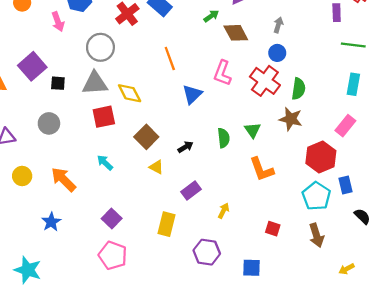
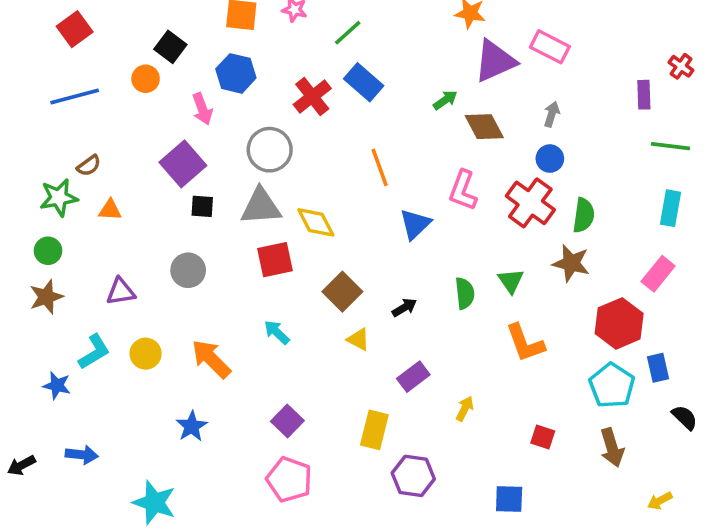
purple square: (32, 66) -> (183, 164), moved
purple hexagon: (207, 252) -> (413, 476), moved

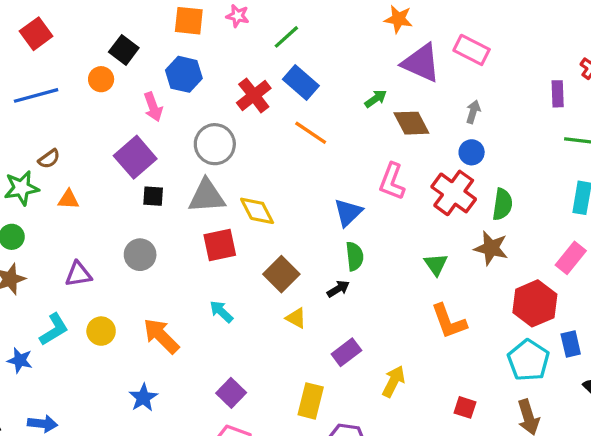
purple triangle: (495, 61) -> (421, 63), turned 48
orange line: (380, 167) -> (311, 133), moved, turned -36
green semicircle: (465, 293) -> (355, 256), moved
yellow arrow: (465, 409) -> (394, 381), size x1.4

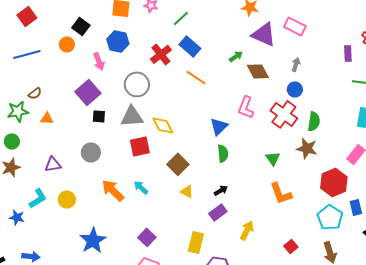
black arrow: (338, 289) -> (221, 190), moved
orange arrow: (161, 336) -> (113, 190), moved
blue star: (143, 398) -> (93, 240), size x1.5
red square: (465, 407) -> (291, 246), turned 32

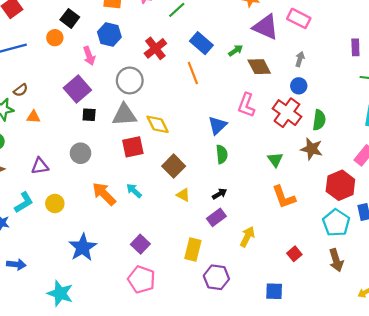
blue rectangle: (190, 46) -> (201, 43), moved
orange line: (196, 77) -> (193, 73), turned 35

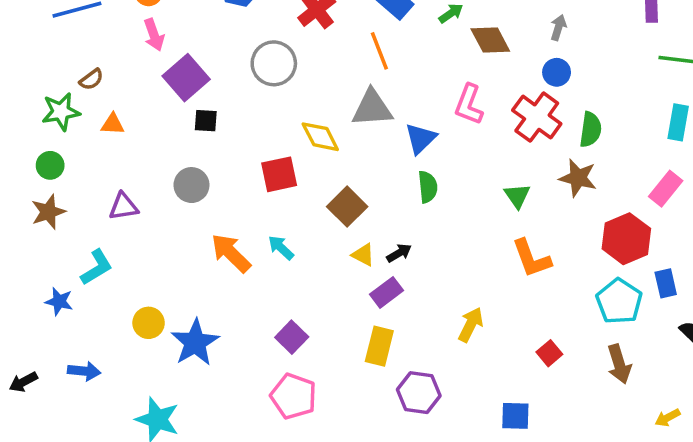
pink arrow: (89, 56) -> (154, 35), moved
gray triangle: (124, 115) -> (372, 108), moved
black arrow: (220, 194) -> (399, 253), moved
yellow circle: (55, 203) -> (149, 323), moved
purple rectangle: (216, 217) -> (387, 292), moved

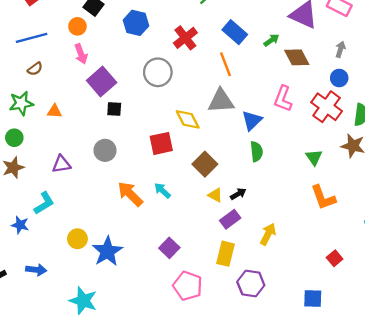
brown semicircle: (91, 79) -> (35, 69), moved
yellow arrow: (471, 325) -> (268, 234), moved
pink pentagon: (293, 396) -> (188, 286), moved

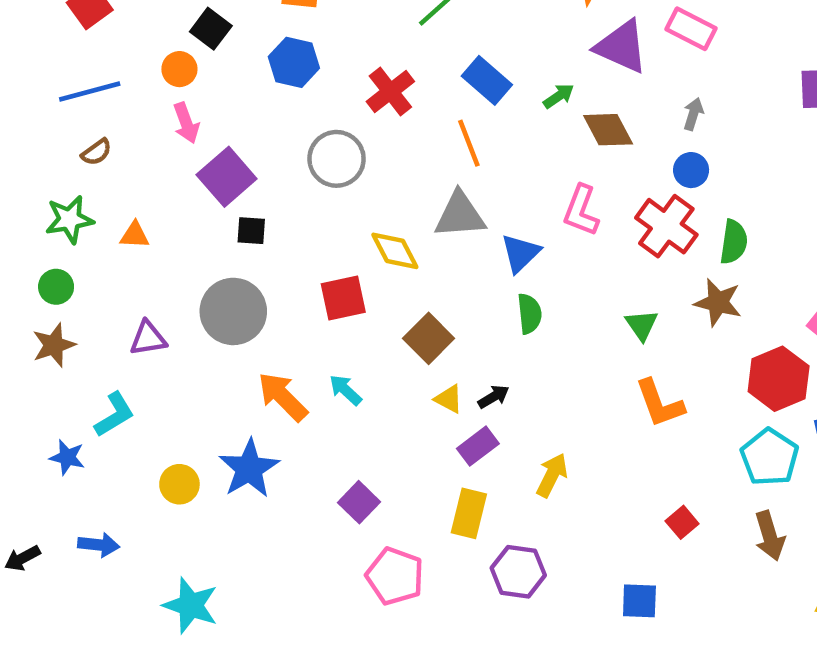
gray circle: (105, 150) -> (233, 311), size x1.5
blue star: (107, 251) -> (249, 469), moved

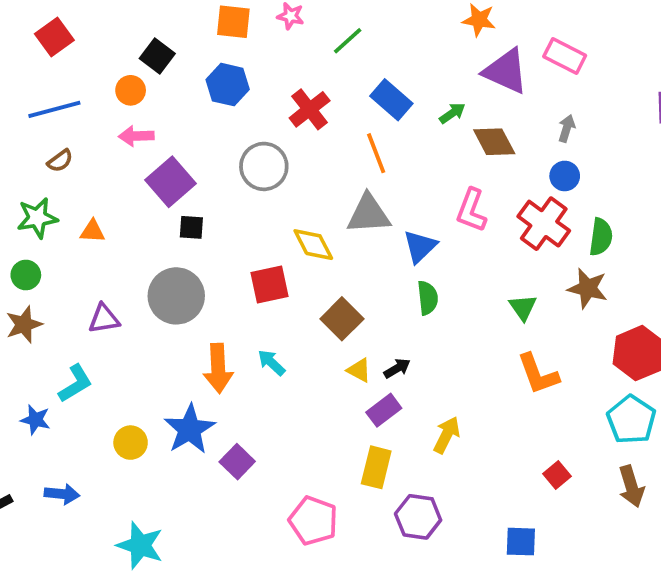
pink arrow: (186, 123) -> (136, 136), turned 108
orange arrow: (283, 397) -> (218, 368), turned -138
purple square: (359, 502) -> (237, 462), moved

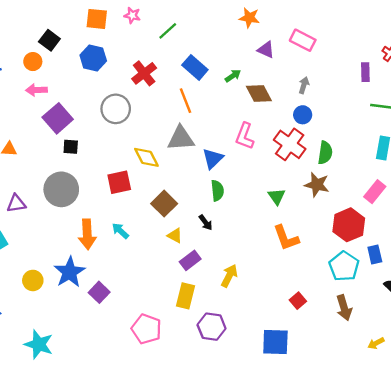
purple triangle: (506, 71) -> (266, 50), size x0.6
black arrow: (397, 368) -> (206, 222), moved, turned 84
blue square: (521, 542) -> (275, 342), size x1.4

